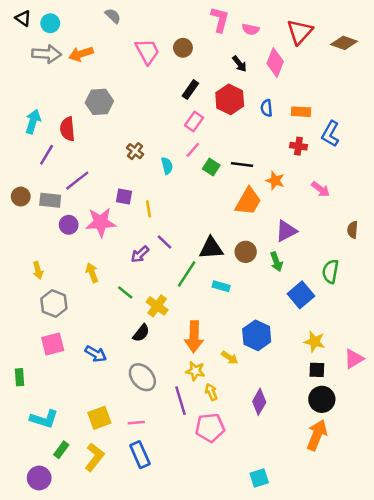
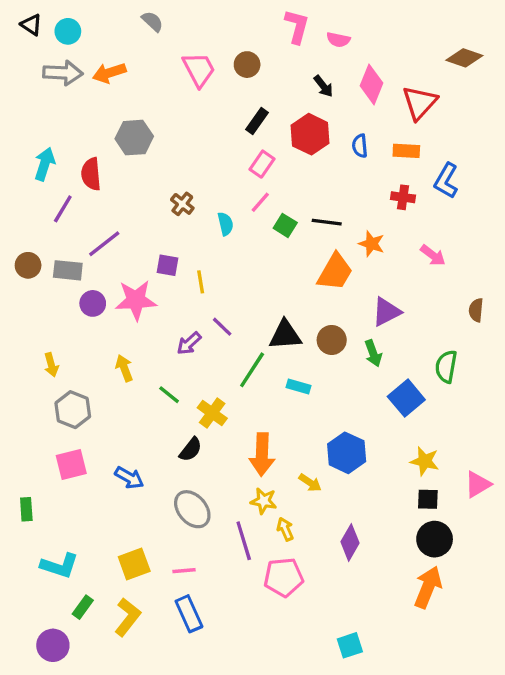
red triangle: (300, 32) -> (420, 103), moved

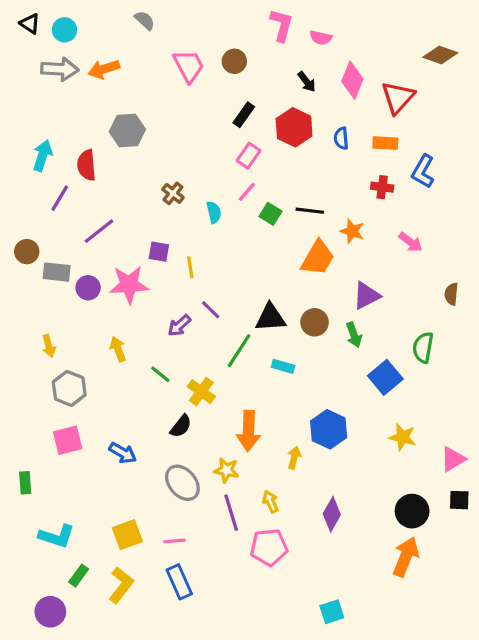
gray rectangle: (68, 270) -> (57, 272), moved
yellow arrow: (310, 483) -> (294, 458), turned -110
black square: (428, 499) -> (459, 500), moved
yellow star: (264, 501) -> (226, 470), moved

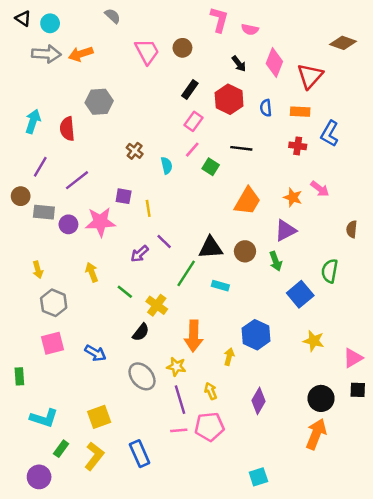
purple line: (60, 198) -> (40, 167), moved
black line: (310, 211) -> (241, 148), moved
orange star: (352, 231) -> (293, 197), moved
pink line: (175, 541) -> (179, 430), moved

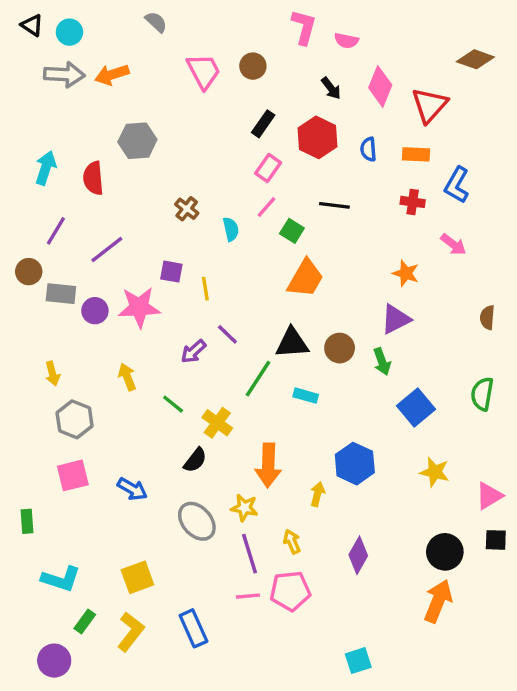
pink arrow: (320, 189) -> (453, 244), moved
orange trapezoid: (247, 201) -> (306, 278), moved
green semicircle: (330, 271) -> (482, 394), moved

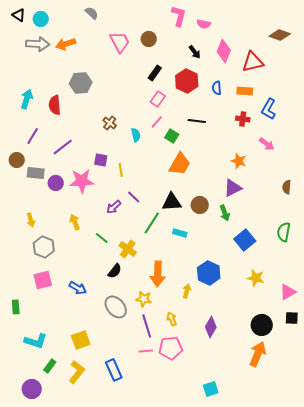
red triangle: (430, 105) -> (253, 62), turned 35

